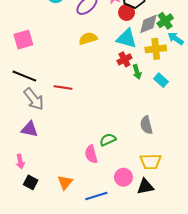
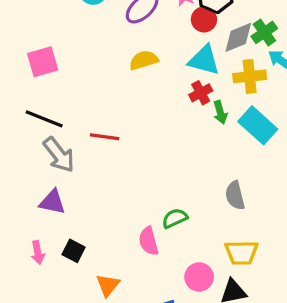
cyan rectangle: (161, 80) -> (258, 125), size x1.6
black square: (31, 182) -> (74, 251), moved

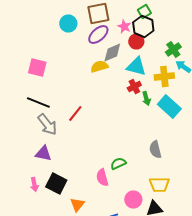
gray diamond: (238, 37) -> (112, 52), moved
pink square: (43, 62) -> (37, 68), turned 30
red line: (105, 137) -> (75, 114), turned -60
black square: (74, 251) -> (56, 184), size x1.5

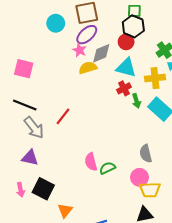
green square: (144, 12) -> (134, 11), turned 32
pink star: (124, 26) -> (80, 50), moved
pink semicircle: (102, 178) -> (91, 162), moved
pink circle: (133, 200) -> (139, 177), moved

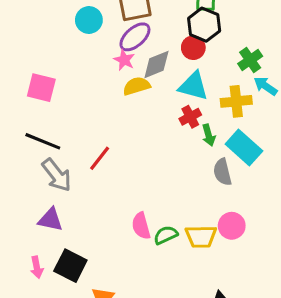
gray semicircle: (146, 154) -> (222, 172), moved
pink circle: (139, 177) -> (232, 226), moved
yellow trapezoid: (150, 190) -> (201, 237), moved

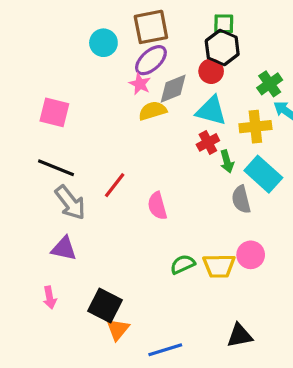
pink semicircle: (141, 226) -> (157, 206), moved
black square: (70, 266) -> (105, 305), moved

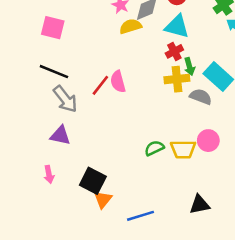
yellow cross: (255, 127) -> (177, 79), moved
gray semicircle: (241, 199) -> (201, 97), turned 125
pink semicircle: (157, 206) -> (118, 82), moved

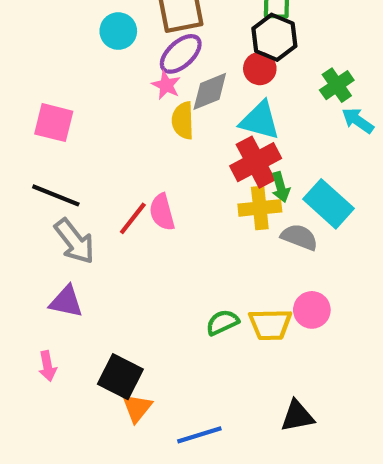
yellow semicircle: (130, 26) -> (183, 121), turned -75
red cross: (174, 51) -> (256, 162), size x1.6

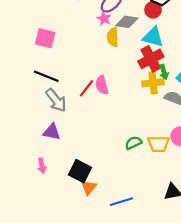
gray diamond: (210, 91) -> (127, 22), turned 30

